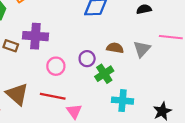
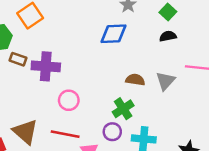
brown rectangle: (11, 46) -> (18, 59), moved
purple circle: (87, 59) -> (112, 132), moved

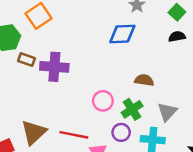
gray triangle: (165, 81) -> (167, 112), moved
pink circle: (69, 100) -> (103, 101), moved
brown triangle: (25, 132) -> (34, 132), turned 36

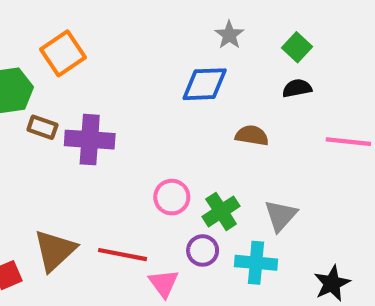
brown semicircle: (144, 80) -> (252, 135), moved

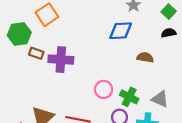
green cross: (221, 211) -> (129, 97), turned -30
gray triangle: (281, 216) -> (160, 99), turned -48

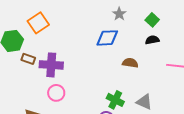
pink circle: (104, 89) -> (56, 93), moved

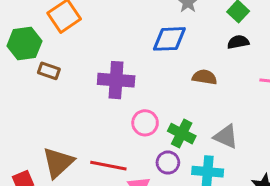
purple cross: (51, 65) -> (116, 80), moved
pink circle: (56, 93) -> (145, 123), moved

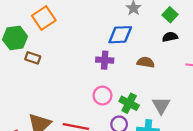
purple cross: (116, 80) -> (105, 60), moved, size x0.7
gray triangle: (226, 137) -> (161, 105), turned 36

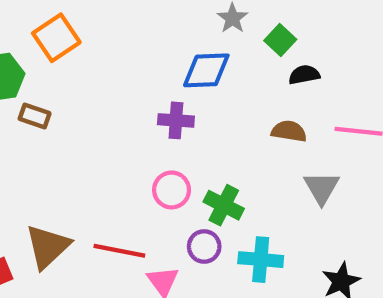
green square: (170, 15) -> (280, 40), moved
brown semicircle: (146, 62) -> (289, 131), moved
gray triangle: (161, 105) -> (322, 188), moved

